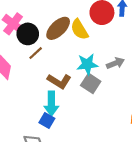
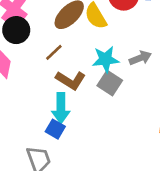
black circle: (28, 34) -> (16, 30), moved
brown line: (36, 53) -> (54, 52), moved

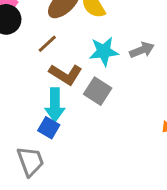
gray square: (110, 83) -> (98, 91), moved

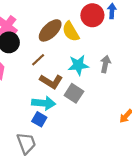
gray arrow: (142, 50) -> (105, 64), turned -56
cyan arrow: (55, 105) -> (44, 103), turned -85

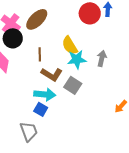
brown ellipse: (50, 30) -> (37, 19), moved
yellow semicircle: (71, 32) -> (70, 45), moved
brown line: (38, 60) -> (40, 54), turned -48

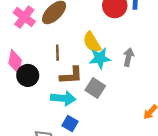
black circle: (13, 38) -> (28, 75), moved
brown L-shape: (52, 74) -> (71, 75), turned -35
blue square: (41, 109) -> (70, 123), moved

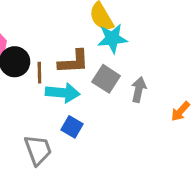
brown line: (57, 53) -> (39, 73), moved
gray arrow: (128, 57) -> (139, 90), moved

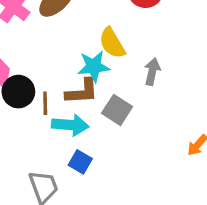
cyan star: (112, 38) -> (94, 66), moved
gray arrow: (139, 90) -> (152, 71), moved

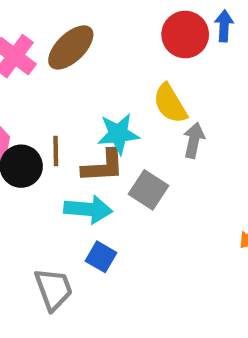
yellow semicircle: (112, 43) -> (170, 104), moved
brown line: (45, 103) -> (56, 151), moved

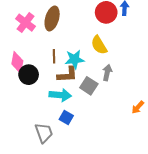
brown ellipse: (71, 47) -> (52, 19), turned -30
gray arrow: (194, 140) -> (107, 73), moved
brown line: (56, 151) -> (54, 56), moved

